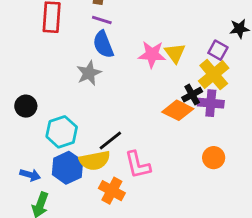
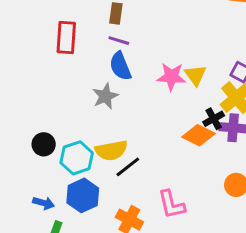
black circle: (26, 106) -> (44, 144), moved
yellow semicircle: (95, 161) -> (111, 150), moved
pink L-shape: (138, 165) -> (171, 204), moved

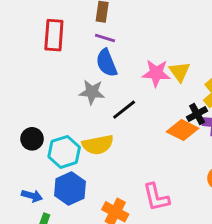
gray star: (105, 96) -> (92, 92), turned 30
black line: (128, 167) -> (124, 110), moved

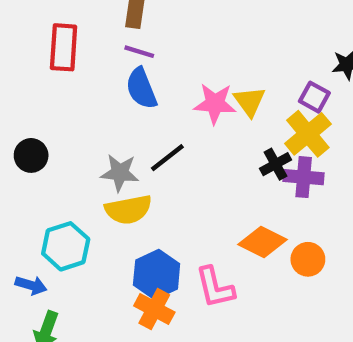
gray star: (92, 92) -> (120, 173), moved
orange diamond: (182, 130) -> (262, 242), moved
black circle: (32, 139) -> (31, 155), moved
cyan hexagon: (64, 152) -> (66, 246), moved
blue hexagon: (70, 188) -> (157, 274), moved

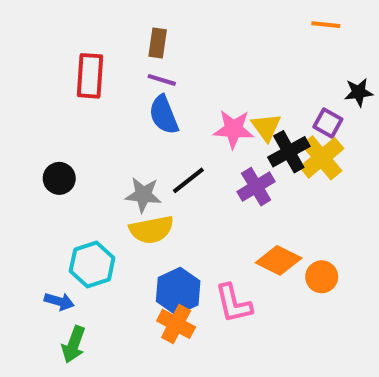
black cross: (275, 164) -> (289, 152), moved, size x1.4
purple cross: (304, 177) -> (256, 187), moved, turned -36

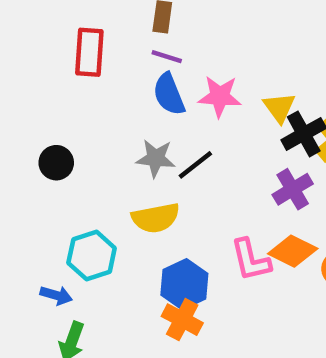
pink star: (233, 129) -> (220, 96), moved
purple cross: (256, 187) -> (293, 189), moved
gray star: (143, 195) -> (156, 158), moved
pink L-shape: (233, 303) -> (251, 260), moved

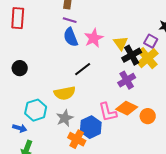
red rectangle: (89, 52) -> (18, 18), moved
pink star: (220, 96) -> (94, 38), turned -30
gray star: (156, 158) -> (65, 118), moved, turned -30
blue hexagon: (184, 284) -> (91, 127), moved

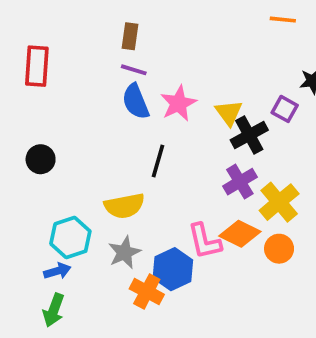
yellow cross: (148, 58) -> (279, 202), moved
black line: (83, 69) -> (158, 161), turned -36
blue arrow: (20, 128) -> (57, 271), moved, turned -32

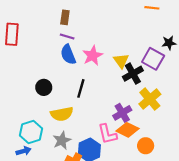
purple square: (285, 109) -> (153, 59), size x1.5
black circle: (41, 159) -> (44, 87), moved
purple cross: (240, 182) -> (122, 113), moved
yellow cross: (279, 202) -> (150, 99), moved
orange circle: (279, 249) -> (146, 146), moved

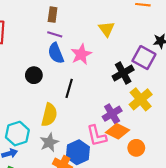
yellow triangle: (121, 61) -> (107, 29), moved
black circle: (44, 87) -> (34, 75), moved
yellow semicircle: (62, 114) -> (49, 115), turned -65

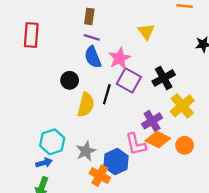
purple square: (144, 58) -> (129, 80), moved
yellow semicircle: (49, 115) -> (86, 105), moved
orange circle: (136, 148) -> (185, 145), moved

